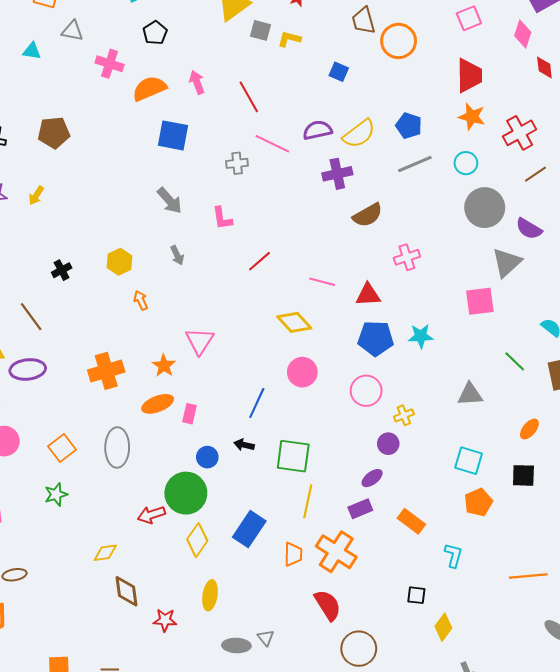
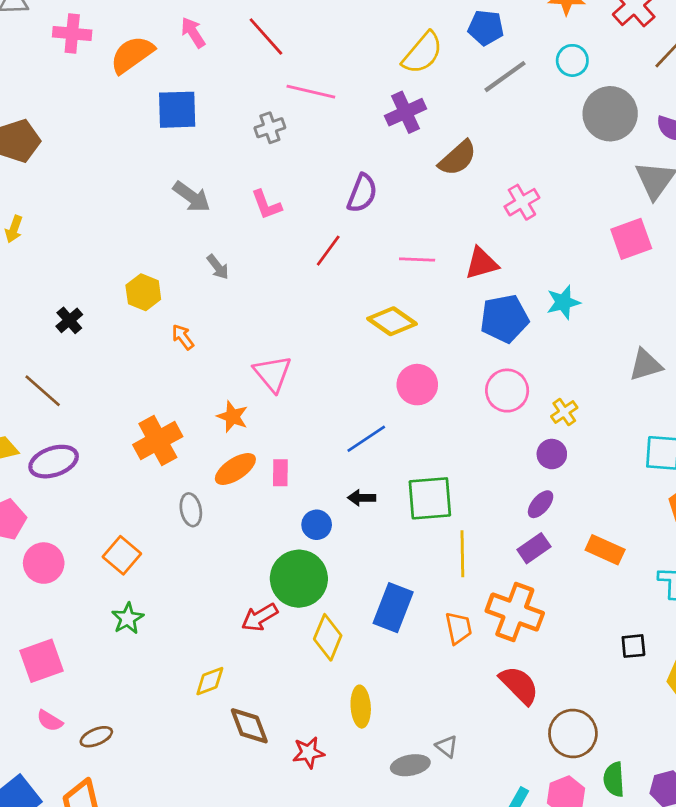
purple semicircle: (317, 130) -> (362, 193), moved, turned 136
blue line: (257, 403) -> (366, 439), turned 44
gray ellipse: (117, 447) -> (191, 510), moved, size x0.6

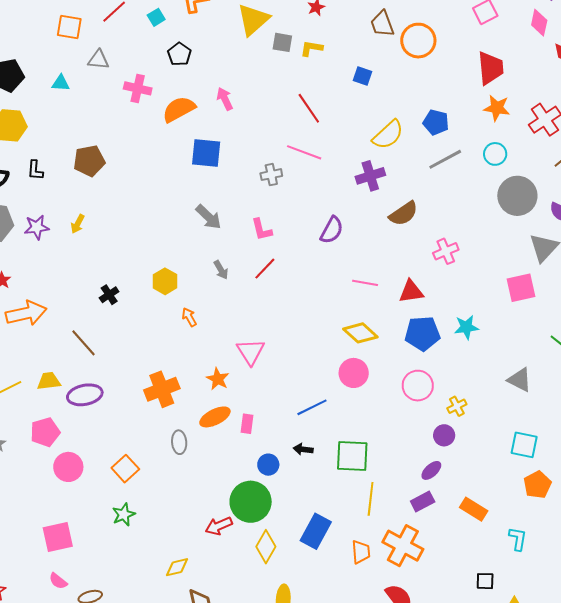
red line: (266, 37) -> (309, 108), moved
red line: (328, 251) -> (265, 269), moved
yellow diamond: (392, 321) -> (360, 333), moved
gray triangle: (645, 365) -> (520, 380), turned 36

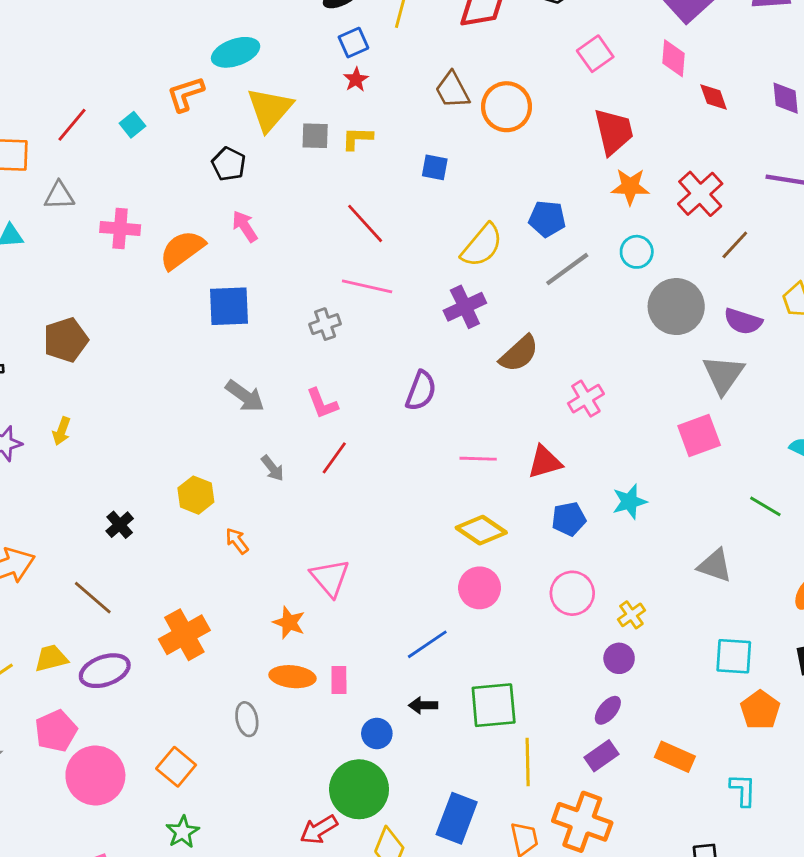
black pentagon: (179, 54) -> (229, 164), moved
blue pentagon: (422, 333) -> (569, 519), size x0.7
orange cross: (162, 389) -> (184, 635), moved
orange ellipse: (215, 417) -> (292, 677), turned 40
pink circle: (68, 467) -> (95, 775), size x1.4

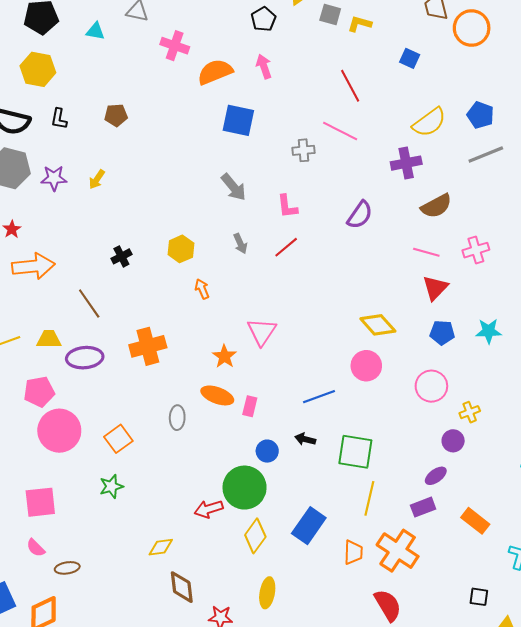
brown pentagon: (66, 340) -> (116, 115), size x0.7
pink line: (478, 459) -> (426, 252), moved
red triangle: (545, 462) -> (435, 288), turned -44

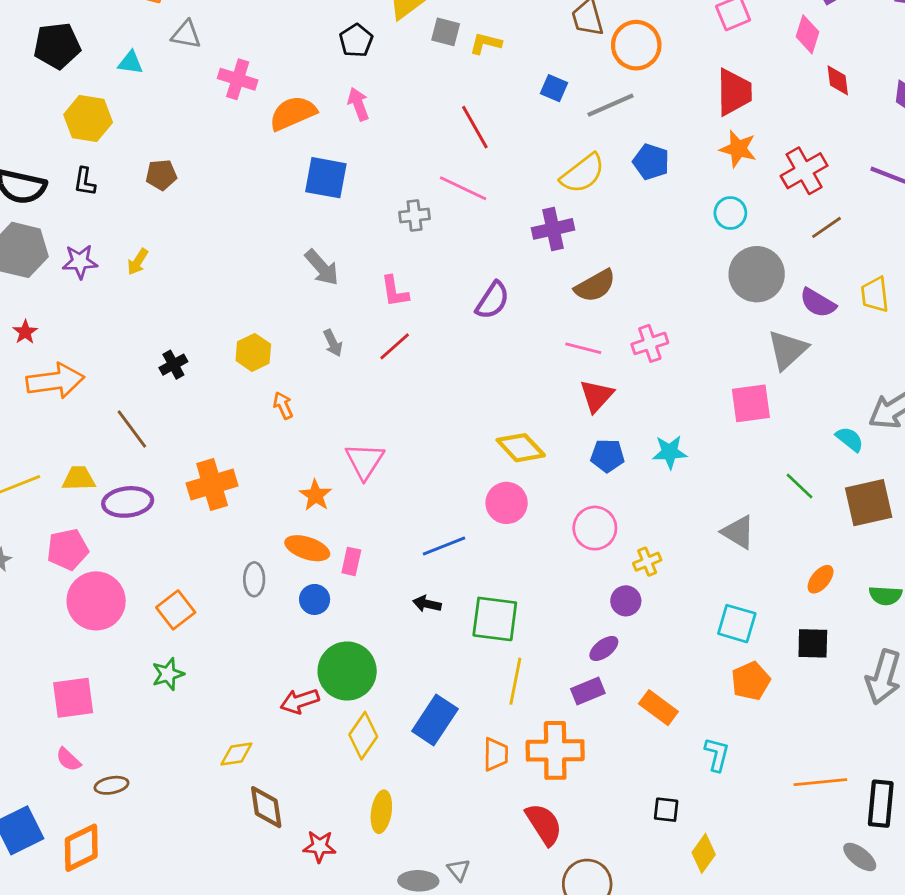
yellow hexagon: (38, 69) -> (88, 118), moved
gray line: (486, 154) -> (610, 105), moved
blue circle: (267, 451) -> (315, 599), moved
orange cross: (398, 551) -> (555, 750), turned -33

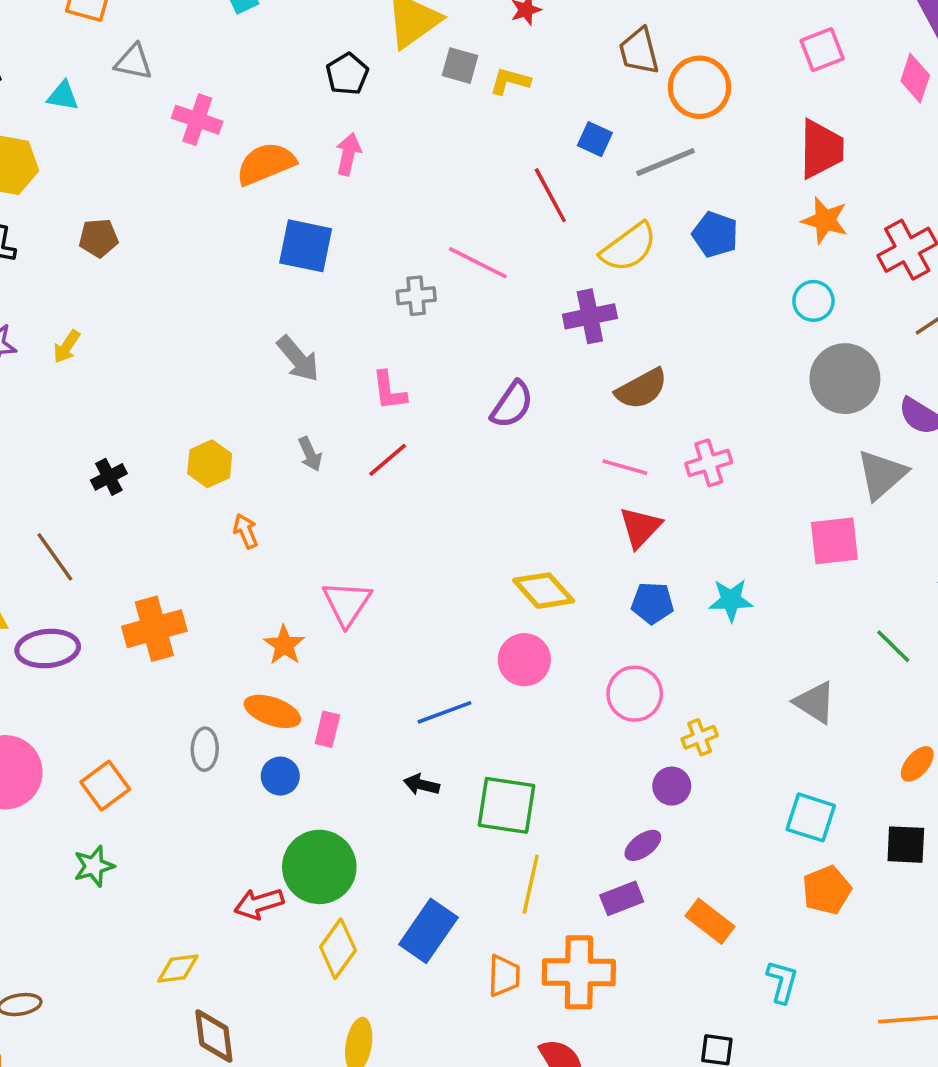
pink arrow: (358, 104) -> (348, 154), turned 32
red line: (475, 127) -> (550, 195), moved

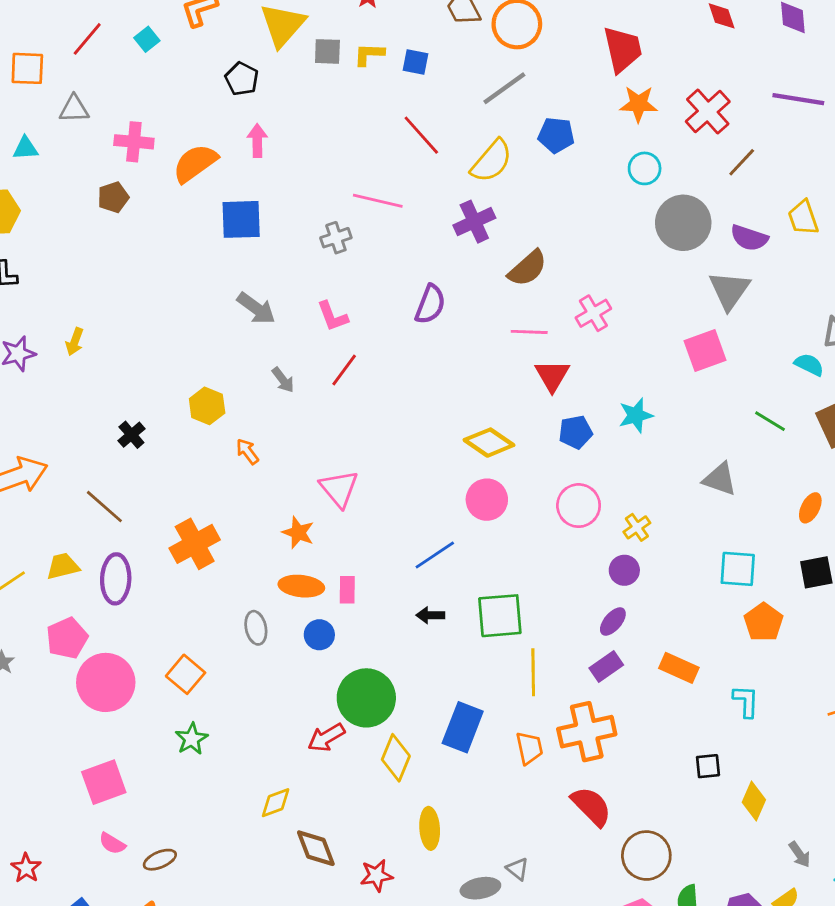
blue square: (595, 139) -> (416, 62), moved
brown pentagon: (99, 238) -> (113, 197), moved
purple ellipse: (48, 649) -> (116, 579), turned -69

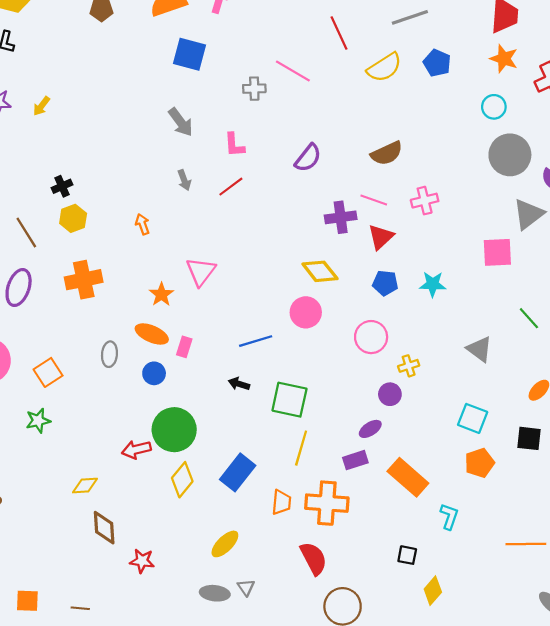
purple cross: (474, 222) -> (341, 217), moved
yellow hexagon: (207, 406) -> (73, 218), moved
orange rectangle: (679, 668) -> (408, 477), size x1.4
yellow ellipse: (430, 828) -> (225, 544), moved, turned 32

